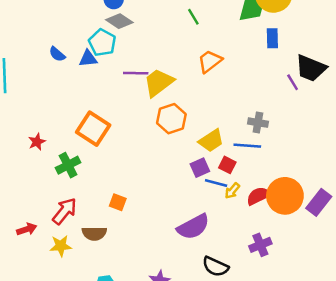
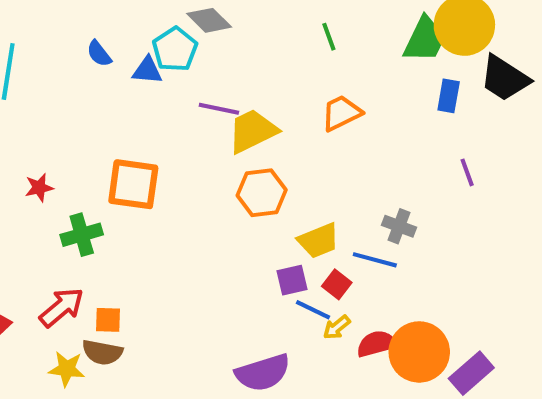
black trapezoid: (311, 68) -> (505, 78), moved
orange square: (93, 129) -> (133, 184), turned -36
orange square: (118, 202) -> (108, 320), moved, turned -30
yellow star: (61, 246) -> (67, 369), moved

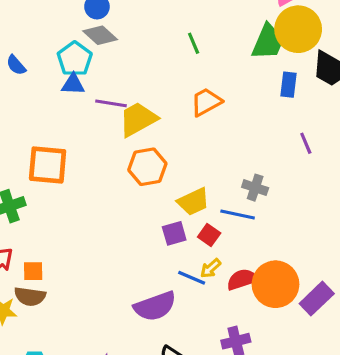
blue triangle: (147, 70) -> (73, 84), moved
blue line: (313, 310) -> (192, 278), moved

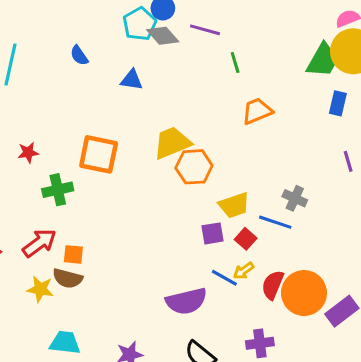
green line: (194, 43) -> (235, 62), moved
cyan pentagon: (75, 59) -> (140, 24), moved
purple line: (111, 103) -> (205, 30), moved
yellow trapezoid: (138, 119) -> (172, 143), moved
red semicircle: (242, 279) -> (273, 285), turned -56

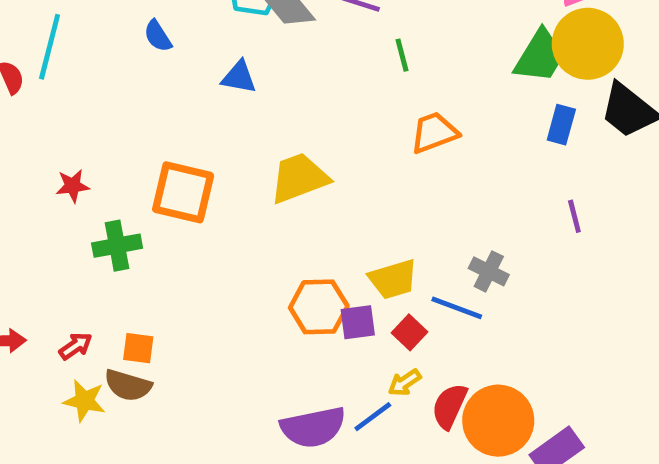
orange hexagon: (194, 167) -> (319, 307), moved
red arrow: (39, 243) -> (76, 346), moved, size x0.6
blue line: (224, 278) -> (373, 417), moved, turned -68

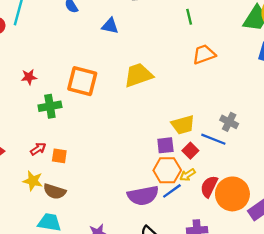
orange hexagon: (319, 307) -> (167, 170), moved
red arrow: (76, 346) -> (38, 149), moved
brown semicircle: (128, 385) -> (55, 191), moved

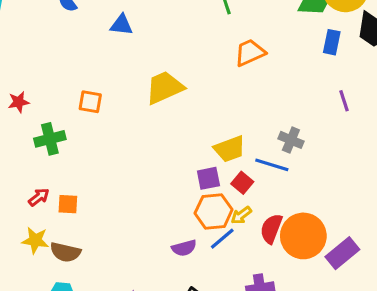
orange square: (82, 81) -> (90, 102), size x0.6
purple semicircle: (143, 196) -> (184, 248), size x0.6

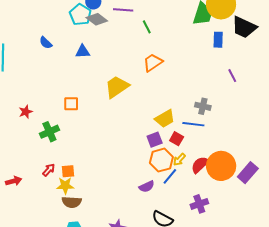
orange trapezoid: (250, 53) -> (153, 62), moved
red semicircle: (271, 229) -> (200, 165), turned 36
yellow star: (35, 240) -> (65, 186), moved

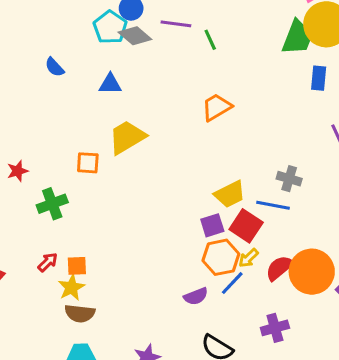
green line: (147, 27) -> (210, 40), moved
yellow trapezoid: (117, 87) -> (127, 137), moved
red square: (177, 139) -> (246, 226), size x1.5
yellow star: (65, 186) -> (71, 288), turned -30

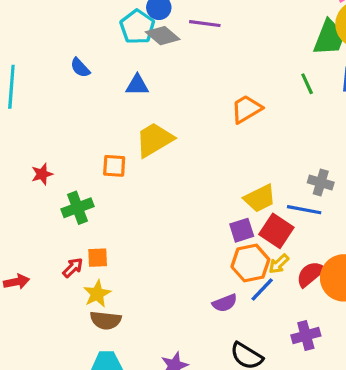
green line: (210, 40) -> (307, 84), moved
orange square: (77, 266) -> (98, 258), moved

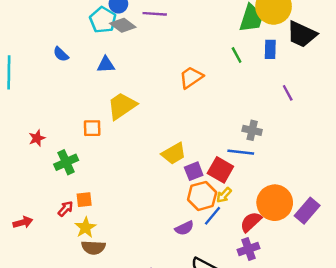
yellow trapezoid: (260, 198) -> (174, 153), moved
red semicircle: (310, 274) -> (251, 222), moved

